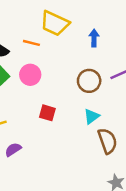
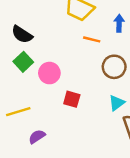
orange line: (31, 43) -> (92, 39), moved
pink circle: (30, 75) -> (49, 73), moved

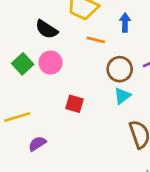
black semicircle: (22, 34) -> (47, 29), moved
pink circle: (49, 73) -> (51, 63), moved
cyan triangle: (117, 103) -> (122, 96), moved

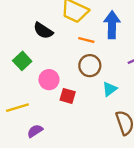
blue arrow: (125, 23) -> (112, 25), size x1.6
pink circle: (51, 63) -> (49, 80), moved
brown circle: (120, 69) -> (90, 66), moved

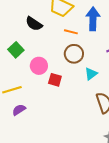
purple semicircle: (35, 131) -> (19, 110), moved

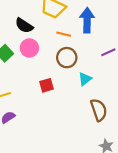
pink circle: (39, 66) -> (29, 48), moved
red square: (55, 80) -> (46, 85), turned -32

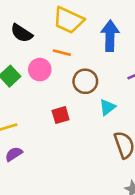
black semicircle: (24, 26) -> (22, 33), moved
orange line: (64, 34) -> (62, 53), moved

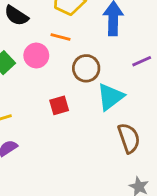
cyan triangle: (107, 107) -> (110, 97), size x1.5

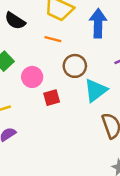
pink circle: (36, 56) -> (32, 77), moved

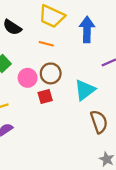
brown circle: (75, 66) -> (51, 73), moved

